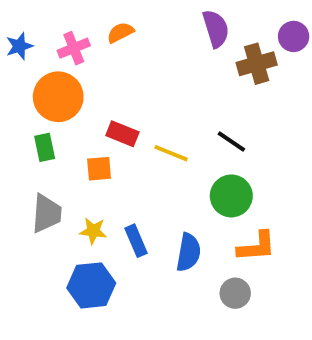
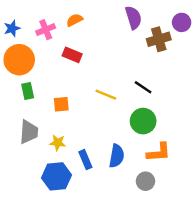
orange circle: (58, 97) -> (19, 60), moved
red rectangle: (122, 134) -> (72, 55), moved
blue rectangle: (136, 241) -> (85, 160), moved

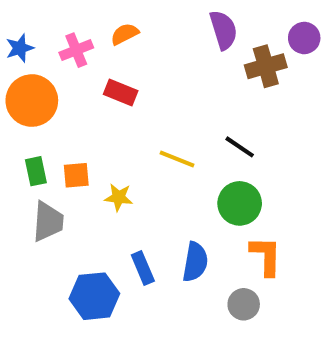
green rectangle: (28, 91) -> (36, 171), moved
orange square: (61, 104) -> (76, 175), moved
yellow star: (58, 143) -> (119, 197), moved
orange L-shape: (159, 152) -> (266, 256), turned -85

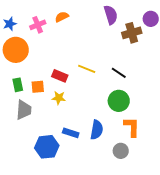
red rectangle: (121, 92) -> (60, 76), moved
yellow line: (177, 159) -> (87, 69), moved
blue rectangle: (143, 268) -> (71, 133), turned -49

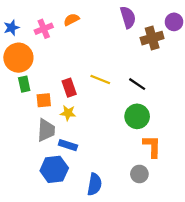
red rectangle: (60, 76) -> (69, 88), turned 49
green rectangle: (18, 85) -> (24, 84), moved
gray trapezoid: (24, 110) -> (46, 130), moved
blue semicircle: (97, 130) -> (94, 184), moved
blue rectangle: (71, 133) -> (68, 145), moved

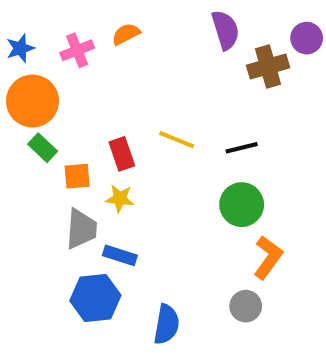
green rectangle: (24, 84) -> (43, 148), turned -35
black line: (137, 84) -> (242, 148), turned -48
orange L-shape: (152, 146) -> (268, 257), turned 35

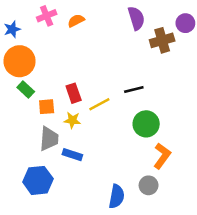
pink cross: (77, 50) -> (47, 16), moved
yellow line: (177, 140) -> (99, 104), moved, turned -50
black line: (242, 148) -> (134, 89), moved
blue hexagon: (95, 298) -> (38, 180), moved
blue semicircle: (166, 324) -> (117, 196), moved

